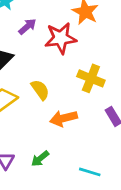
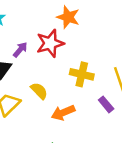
purple arrow: (27, 26) -> (20, 50), moved

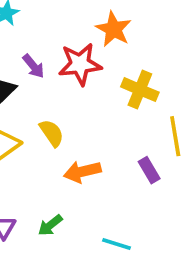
purple arrow: (20, 50) -> (33, 66), turned 91
yellow cross: (82, 74) -> (140, 90), moved

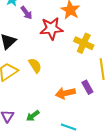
purple arrow: (33, 66) -> (26, 13), moved
orange arrow: (82, 172) -> (65, 93), moved

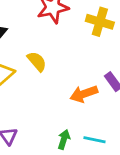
green arrow: (33, 116) -> (64, 139), moved, turned 152

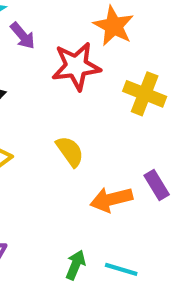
yellow semicircle: (37, 61) -> (70, 151), moved

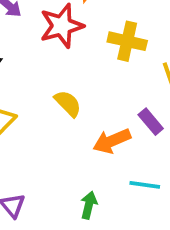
cyan line: (121, 269) -> (145, 185), moved

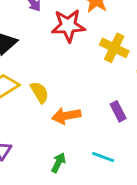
yellow semicircle: (68, 103) -> (40, 92), moved
orange arrow: (112, 141) -> (66, 116), moved

